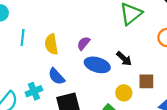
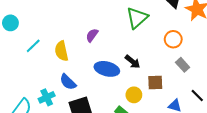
cyan line: (23, 38) -> (33, 46), turned 42
purple semicircle: (83, 43) -> (92, 35), moved

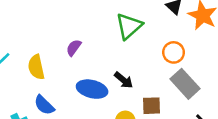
gray rectangle: (183, 65) -> (185, 84), size x1.6

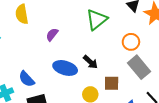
yellow semicircle: (36, 67) -> (22, 14), moved

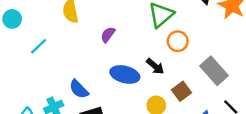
orange circle: (131, 42) -> (178, 41), moved
brown square: (112, 83) -> (182, 91), turned -35

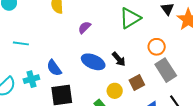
orange circle: (178, 41) -> (157, 47), moved
cyan line: (39, 46) -> (21, 43), moved, turned 42

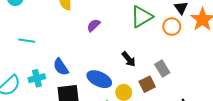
orange circle: (157, 47) -> (172, 27), moved
blue ellipse: (93, 62) -> (99, 79), moved
gray rectangle: (166, 70) -> (162, 69), moved, size x0.7

